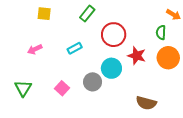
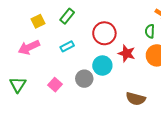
yellow square: (44, 14) -> (38, 21), moved, turned -32
green rectangle: (87, 14) -> (67, 16), moved
pink arrow: (35, 49) -> (29, 47), size x1.5

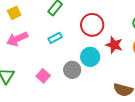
yellow square: (38, 21) -> (14, 13), moved

